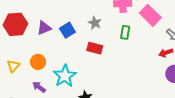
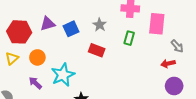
pink rectangle: (150, 15) -> (157, 24), turned 45
red hexagon: (15, 24) -> (19, 32), moved

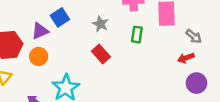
blue square: (71, 29) -> (60, 17), moved
red rectangle: (97, 50) -> (101, 54), turned 35
orange circle: (37, 57) -> (39, 56), moved

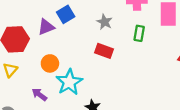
red rectangle: (101, 54) -> (104, 51), turned -30
orange circle: (39, 56) -> (50, 63), moved

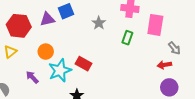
red rectangle: (104, 51) -> (84, 64), moved

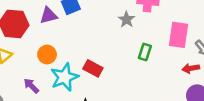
gray star: (99, 23) -> (127, 20), moved
pink rectangle: (155, 25) -> (178, 35), moved
green rectangle: (127, 38) -> (145, 52), moved

